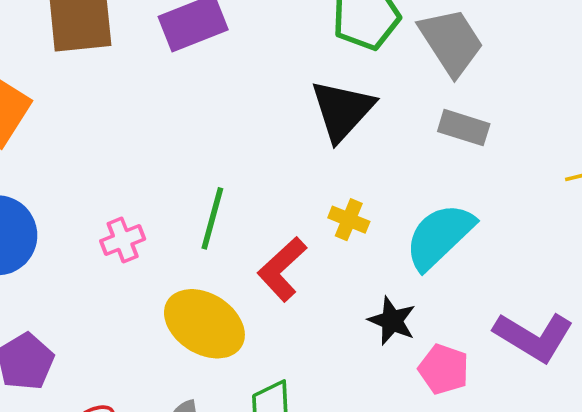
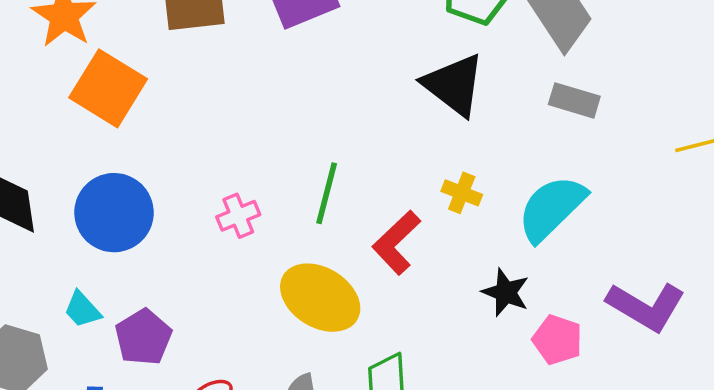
black triangle: (342, 110) -> (454, 85), turned -34

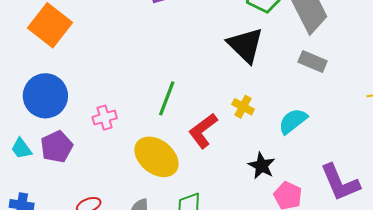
cyan semicircle: (552, 208) -> (293, 121), size x0.7
pink cross: (238, 216) -> (105, 118), moved
purple L-shape: (646, 306) -> (340, 183), turned 30
purple pentagon: (143, 337) -> (57, 147), moved

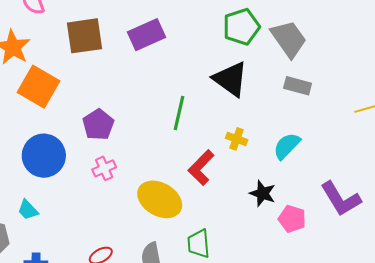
green line: (167, 98) -> (179, 113), moved
purple pentagon: (57, 147) -> (98, 125), moved

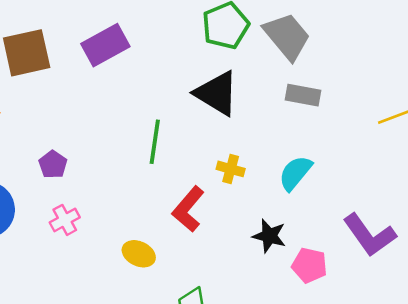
purple pentagon: (98, 125) -> (53, 165), size x0.7
yellow ellipse: (160, 199) -> (139, 254), size x0.6

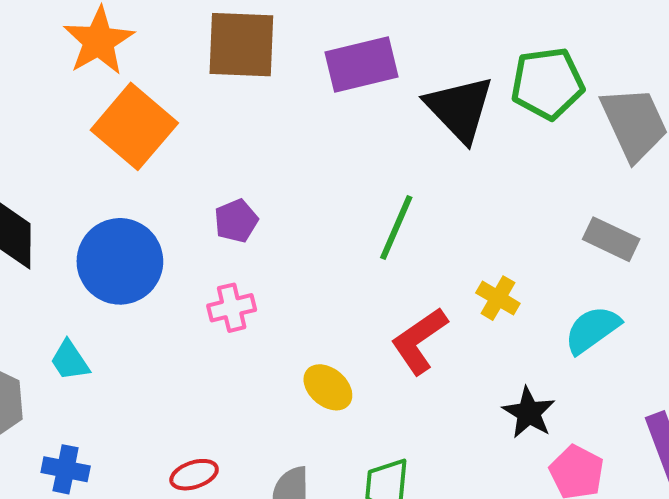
black triangle: (217, 93) -> (460, 109), moved
gray rectangle: (303, 95) -> (611, 239), moved

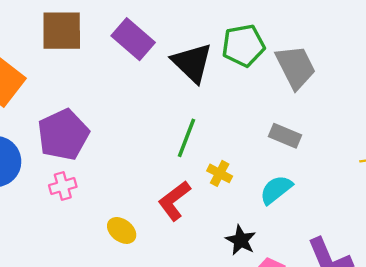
purple rectangle: (361, 65) -> (133, 39), turned 57
purple pentagon: (236, 221) -> (63, 135), size x2.0
green line: (396, 227) -> (187, 138), moved

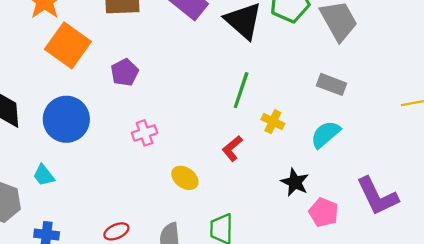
purple pentagon: (63, 135) -> (125, 72), moved, size x0.6
pink cross: (63, 186) -> (145, 133), moved
red L-shape: (174, 201) -> (232, 148), size x0.7

